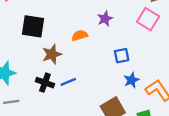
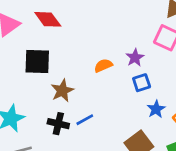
purple star: (105, 19) -> (135, 58), moved
orange semicircle: (80, 35) -> (103, 66), moved

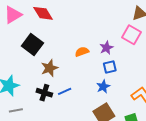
black square: (37, 62) -> (32, 44), turned 30
blue star: (156, 109) -> (103, 87), moved

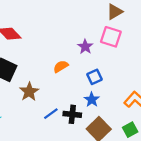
purple star: (106, 48) -> (85, 47), moved
black cross: (44, 93) -> (72, 114), moved

